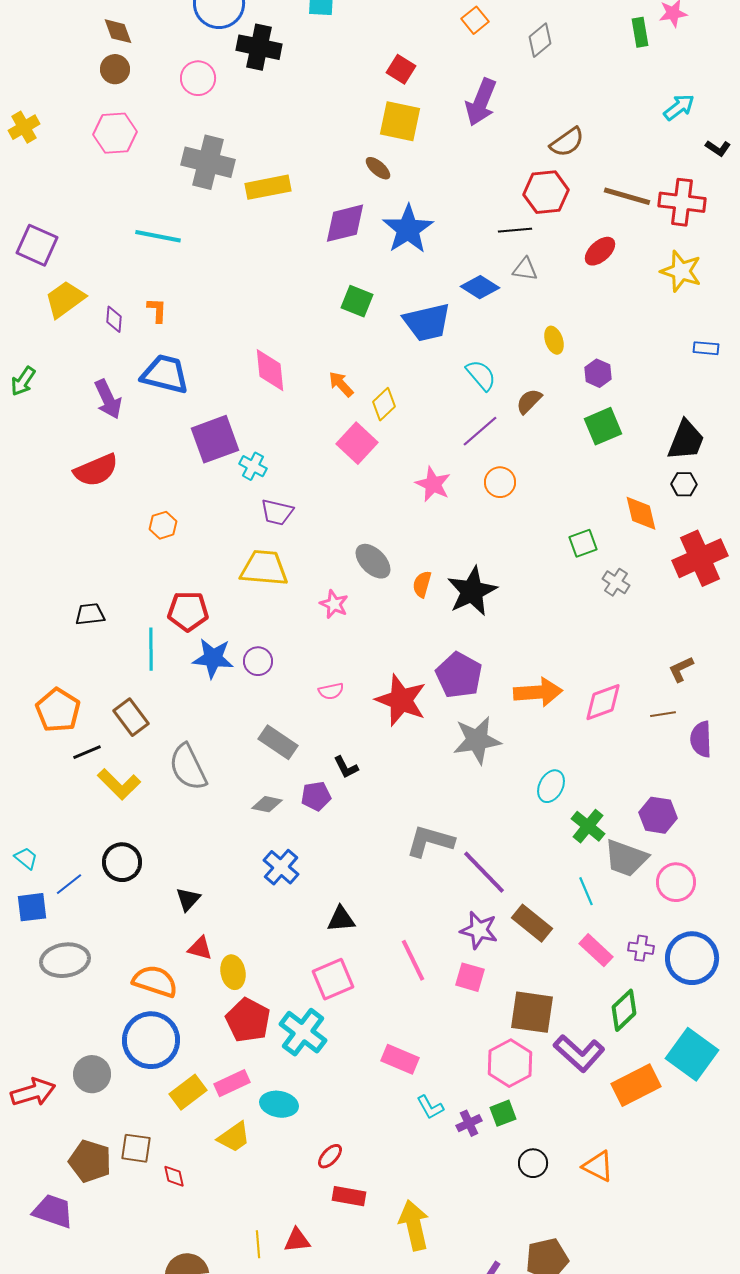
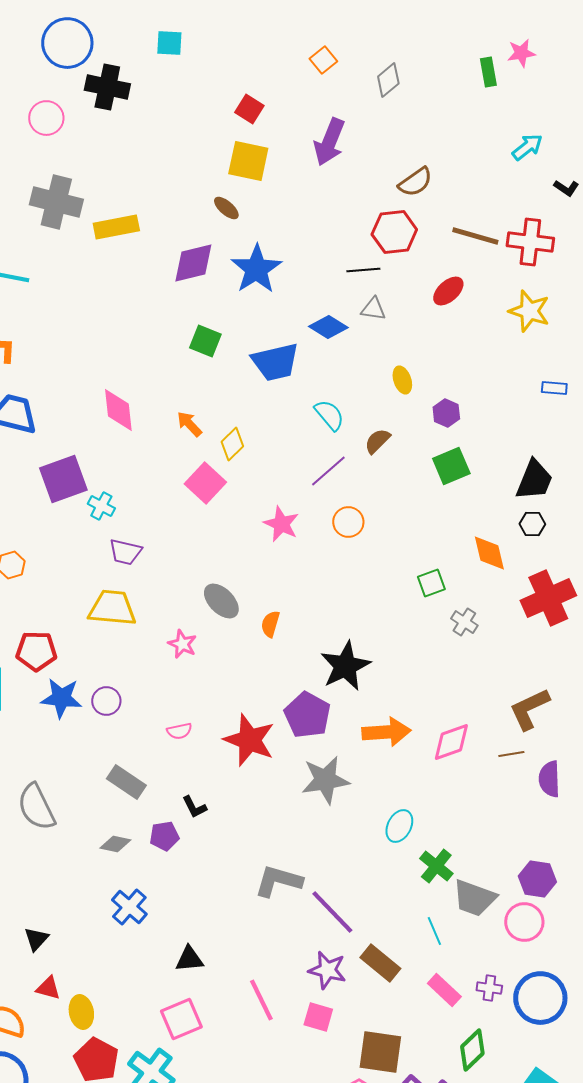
black star: (472, 591) -> (345, 666), moved
brown L-shape: (681, 669) -> (529, 709), size x1.6
purple hexagon: (658, 815) -> (537, 879), moved

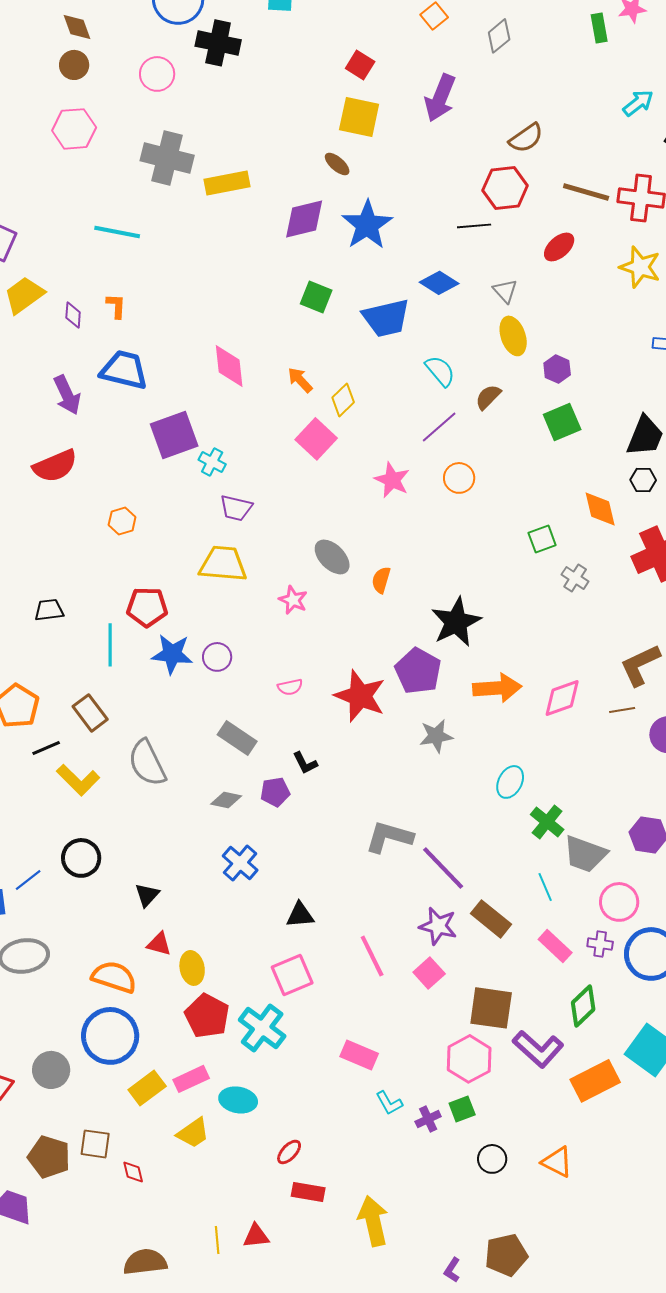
gray triangle: (373, 309) -> (505, 291), moved, turned 40
yellow ellipse: (402, 380) -> (513, 336), size x1.4
gray star: (325, 780) -> (436, 736), size x0.7
pink circle: (524, 922) -> (619, 902), moved
pink square: (318, 1017) -> (429, 973), turned 32

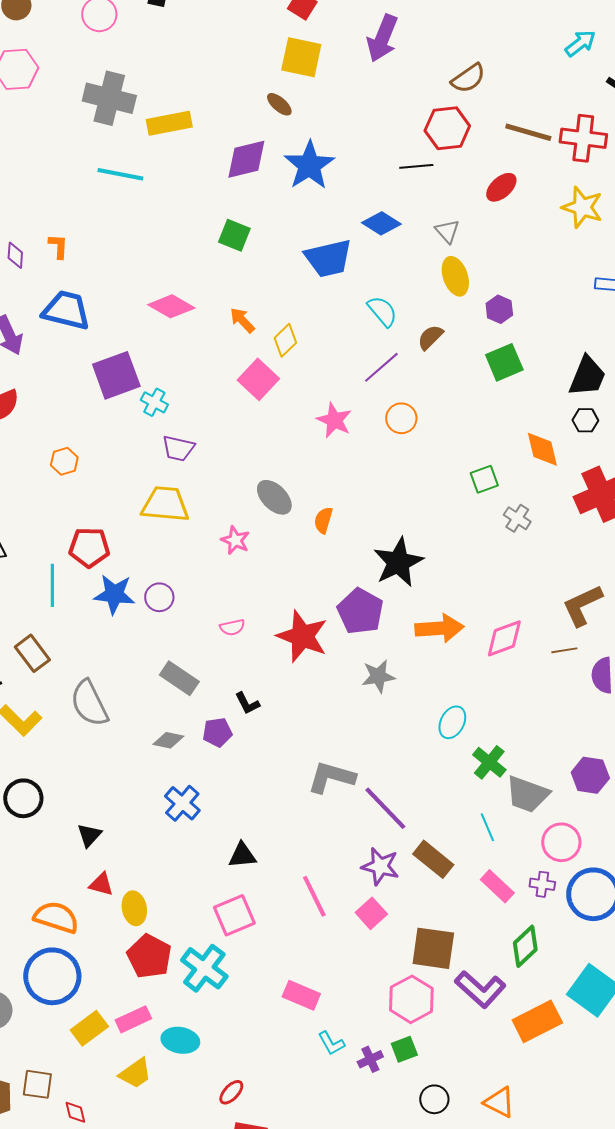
cyan line: (117, 232) -> (120, 174), moved
green square: (316, 297) -> (234, 235), moved
pink diamond: (229, 366) -> (171, 306), turned -54

